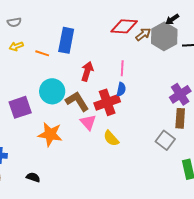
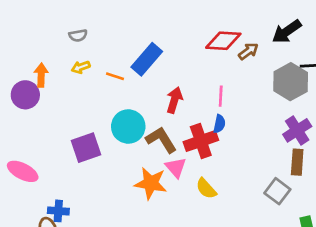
black arrow: (172, 19) -> (287, 31), size x1.6
gray hexagon: (164, 36) -> (291, 82), moved
blue rectangle: (66, 40) -> (147, 59), turned 30
orange star: (50, 134) -> (151, 183), moved

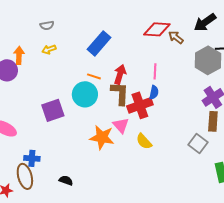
brown arrow: (248, 51) -> (176, 37), turned -105
orange line: (115, 76) -> (94, 76), moved
brown L-shape: (161, 140) -> (120, 93), moved, turned 35

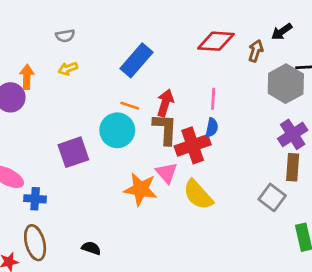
black arrow: (205, 22) -> (282, 32), size x0.7
brown arrow: (176, 37) -> (256, 51), moved, turned 70
yellow semicircle: (144, 141) -> (198, 195), size x1.4
blue cross: (32, 158) -> (35, 199), moved

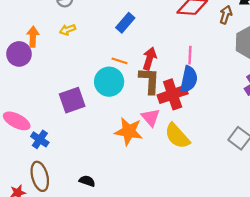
blue rectangle: (136, 60) -> (125, 23), size x0.7
blue semicircle: (212, 128) -> (189, 79), size x1.6
blue cross: (35, 199) -> (40, 139), turned 30

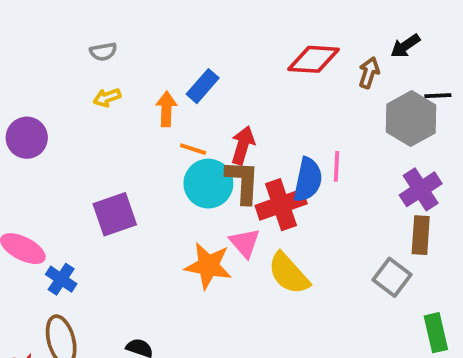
orange arrow: (33, 37) -> (166, 109), moved
pink line: (190, 55) -> (336, 166), moved
cyan circle: (109, 82) -> (208, 184), moved

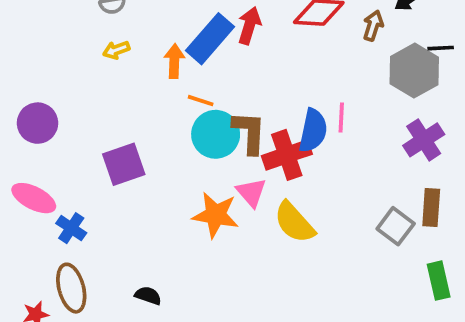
blue rectangle: (203, 86) -> (210, 39), size x1.5
purple circle: (27, 138) -> (38, 123), moved
red arrow: (243, 145) -> (249, 26), moved
brown rectangle: (421, 235) -> (431, 207), moved

